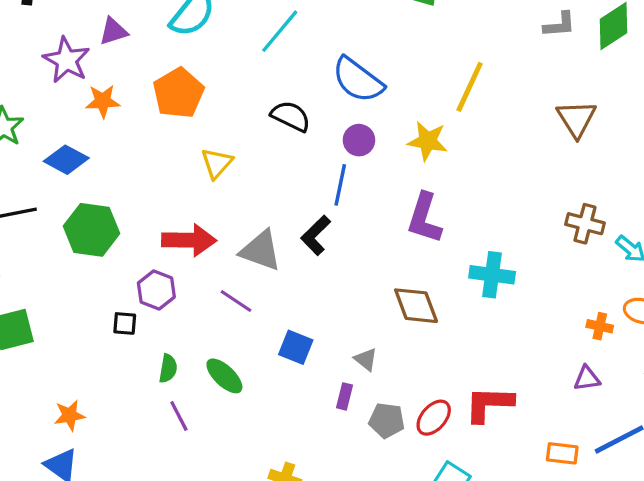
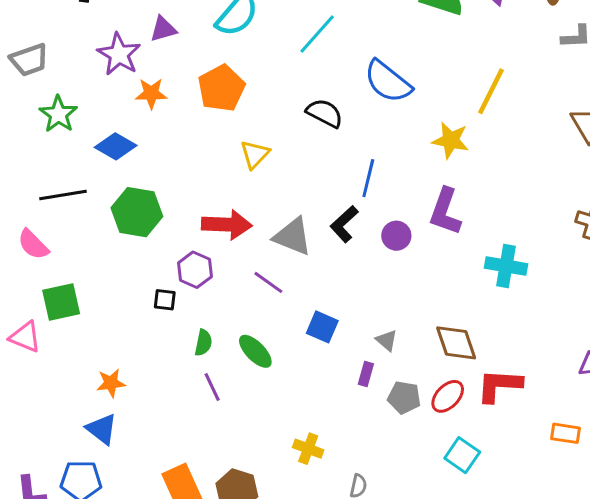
purple circle: (359, 140) -> (396, 236), moved
brown diamond: (416, 306) -> (456, 343), moved

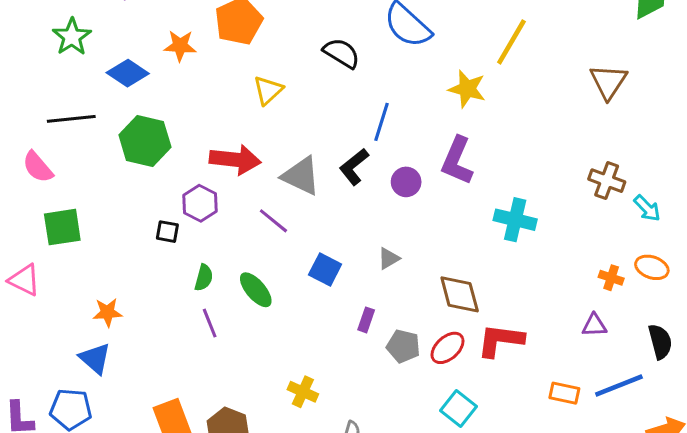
orange star: (151, 93) -> (180, 46), moved
pink triangle: (25, 337) -> (24, 280), moved
gray triangle: (387, 340) -> (389, 258), moved, turned 45

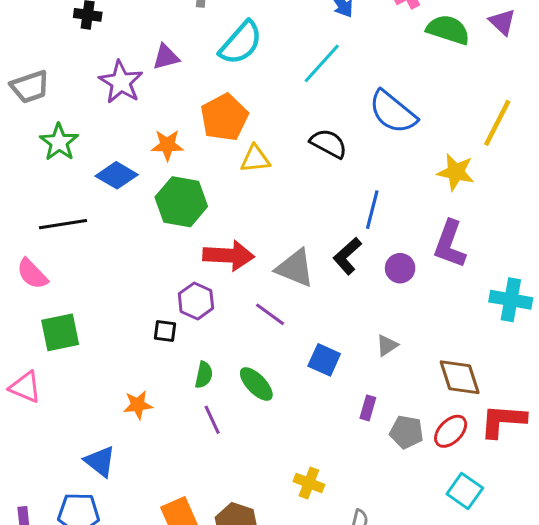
yellow triangle: (268, 90) -> (255, 159), moved, turned 40
green hexagon: (145, 141) -> (181, 202), moved
orange star: (107, 312) -> (138, 405), moved

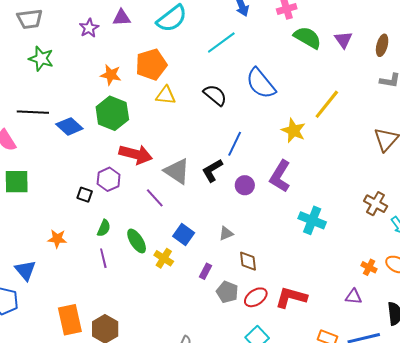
purple star: (121, 82) -> (89, 28), size x0.7
green star: (59, 142) -> (41, 59), turned -30
blue diamond: (117, 175) -> (69, 126), moved
brown diamond: (460, 377) -> (248, 261), moved, size x0.7
yellow cross: (309, 483) -> (164, 258), moved

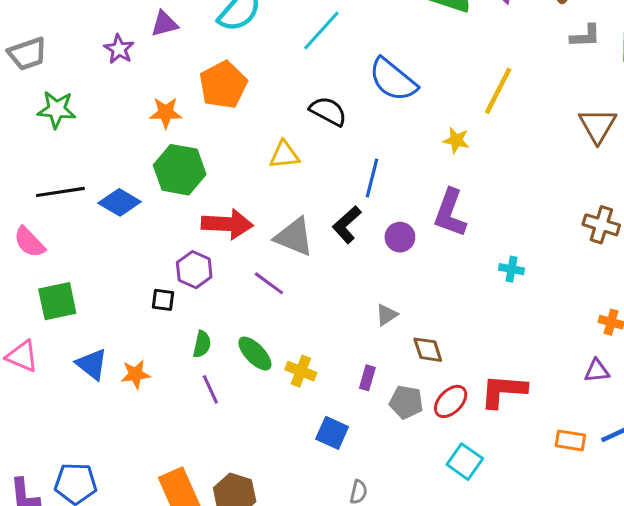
yellow triangle: (166, 95) -> (284, 155), moved
yellow star: (294, 131) -> (456, 140), size x0.7
cyan cross: (312, 220) -> (512, 269), size x0.6
blue square: (184, 234) -> (332, 433), moved
blue triangle: (25, 270) -> (92, 364), moved

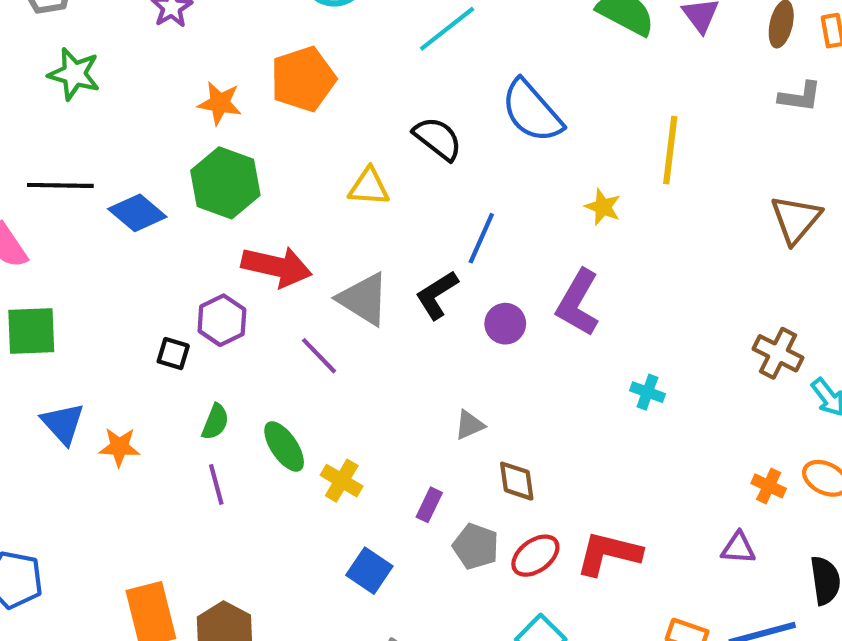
yellow line: (498, 91) -> (670, 150), turned -30

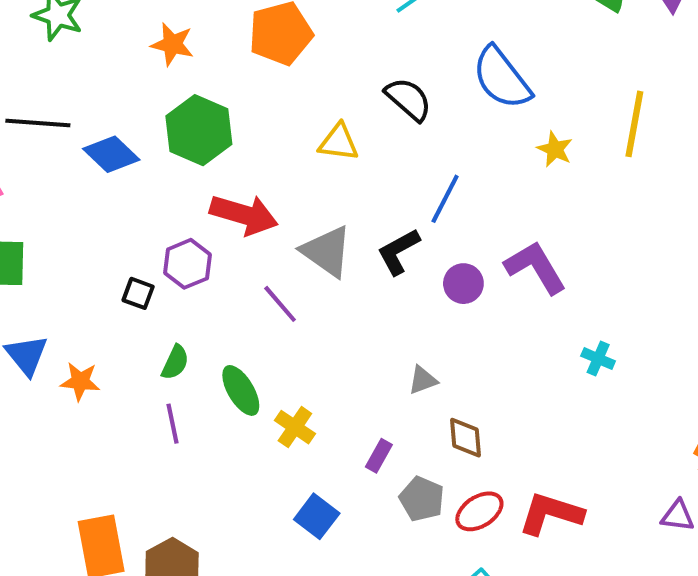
orange star: (220, 103) -> (172, 44), moved
yellow star: (603, 207) -> (555, 149), moved
purple L-shape: (578, 303) -> (536, 267), turned 116

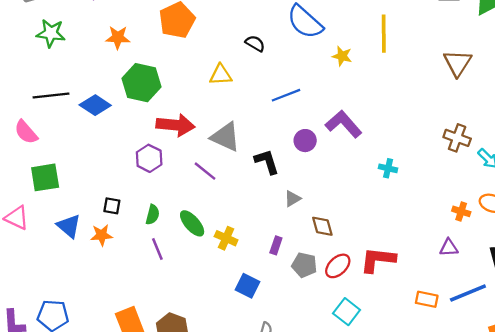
black semicircle: (408, 99) -> (255, 43), size x0.7
blue line: (445, 199) -> (286, 95), turned 52
black L-shape: (398, 251) -> (267, 162), moved, turned 112
black square: (138, 293) -> (112, 206), moved

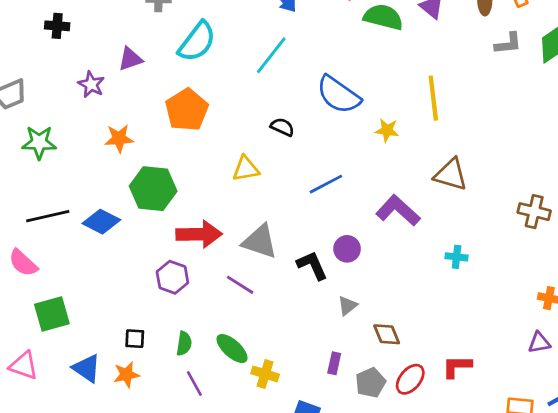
brown triangle: (458, 63) -> (451, 174), moved, turned -40
purple circle: (305, 141) -> (347, 249), moved
yellow cross: (226, 238) -> (265, 374), moved
red L-shape: (378, 260) -> (457, 366), size x0.7
gray pentagon: (304, 265) -> (371, 383), turned -30

